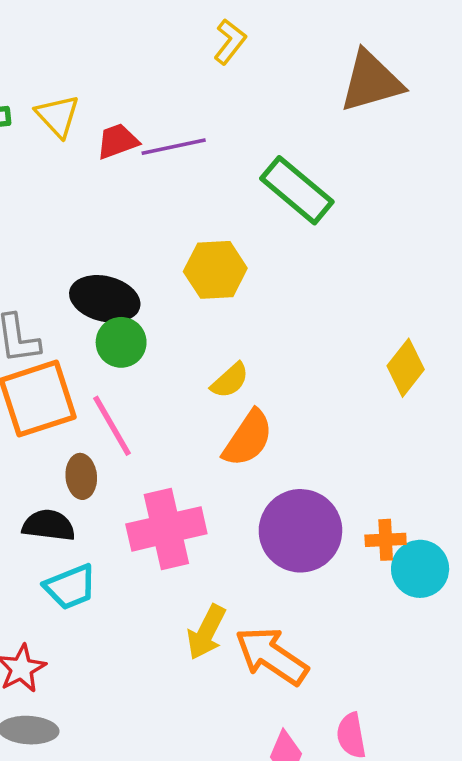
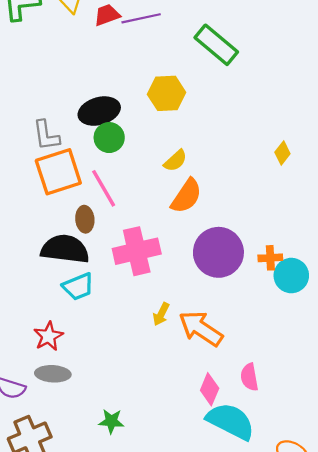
black ellipse: (105, 299) -> (99, 111), turned -30
yellow diamond: (406, 368) -> (282, 153), size x0.7
black semicircle: (49, 525) -> (65, 249), size x1.5
yellow arrow: (206, 632) -> (161, 314), size x0.7

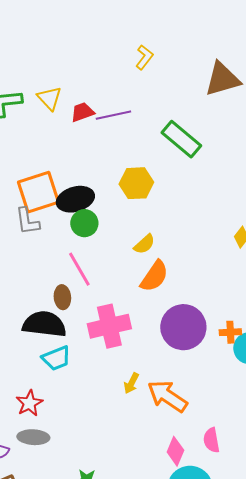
orange square: (58, 172) -> (38, 192), moved

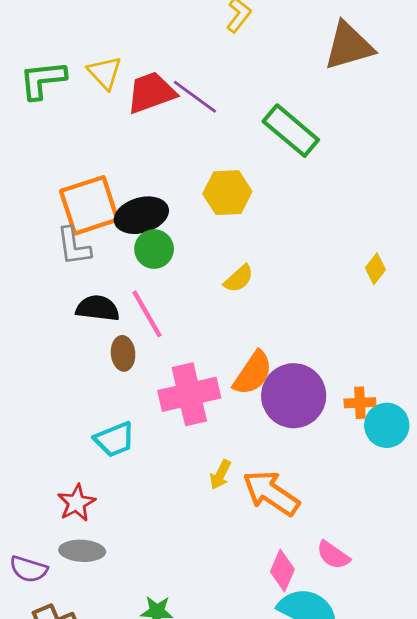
red trapezoid: (82, 112) -> (151, 92), size x1.5
purple line: (113, 115) -> (195, 97), turned 48
orange semicircle: (154, 276) -> (253, 373), moved
black semicircle: (44, 324) -> (98, 308), moved, size x0.7
pink semicircle: (211, 440) -> (333, 555), turned -45

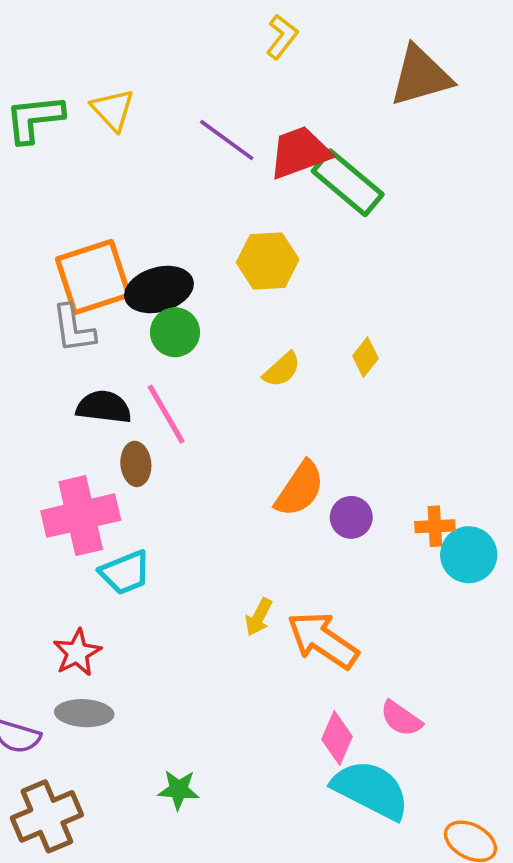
red trapezoid: (151, 92) -> (300, 152), moved
yellow diamond: (375, 269) -> (365, 357), moved
pink cross: (189, 394) -> (81, 516), moved
purple circle: (294, 396) -> (351, 517), size x0.5

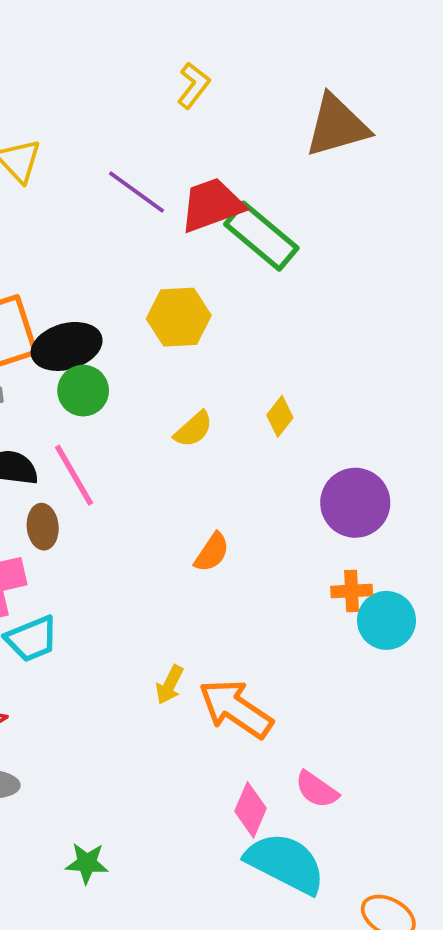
orange semicircle: (300, 489) -> (212, 552), size x0.7
purple circle: (351, 517) -> (355, 503), moved, size x1.6

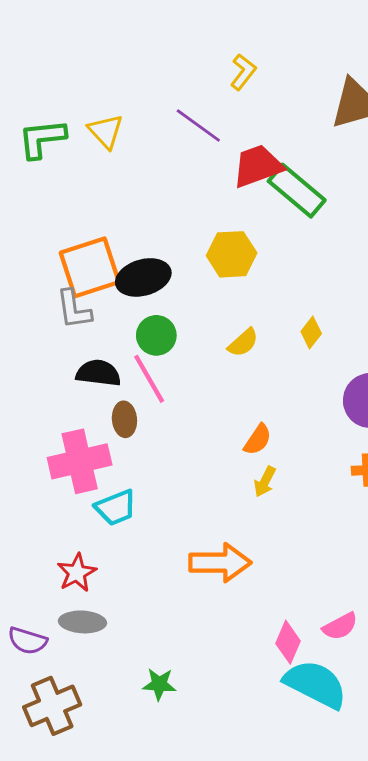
purple line: (136, 192) -> (198, 126), moved
green circle: (83, 391) -> (156, 335), moved
yellow arrow: (170, 685) -> (265, 482), moved
orange arrow: (236, 709) -> (220, 563), moved, turned 146
pink semicircle: (317, 790) -> (340, 626), turned -63

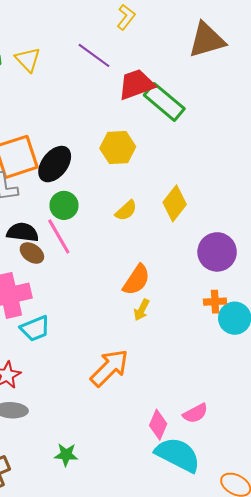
black ellipse: (143, 277) -> (55, 164), turned -36
yellow diamond: (311, 332) -> (175, 203), size x1.6
brown ellipse: (124, 419) -> (32, 253), moved, turned -50
orange semicircle: (258, 440) -> (136, 280), size x1.4
orange arrow: (220, 563) -> (109, 368), turned -45

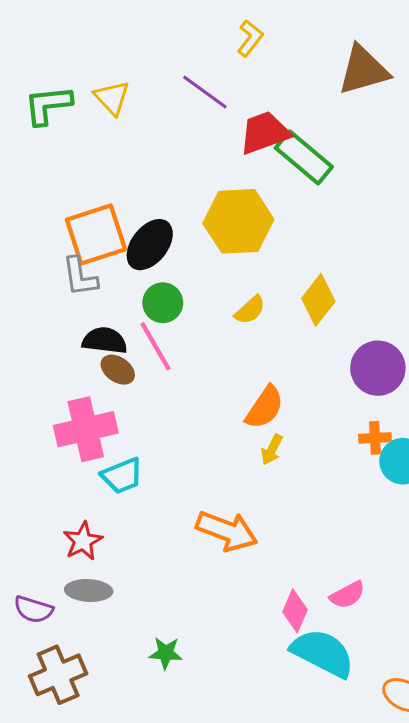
yellow hexagon: (118, 147) -> (238, 221), size x1.4
orange arrow: (109, 368) -> (227, 531), turned 66

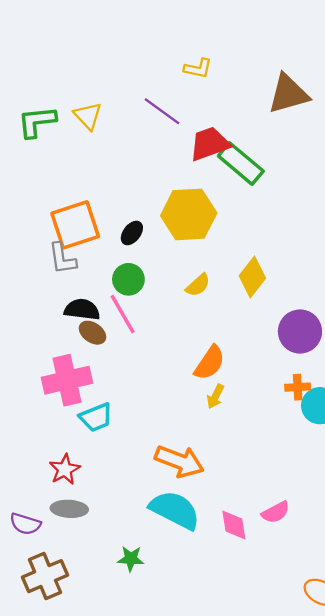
yellow L-shape: (250, 38) -> (198, 68), turned 64
black ellipse: (150, 245) -> (132, 233), moved, size x0.6
pink diamond: (295, 611) -> (234, 525), turned -32
cyan semicircle: (323, 653) -> (175, 510), moved

